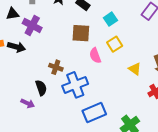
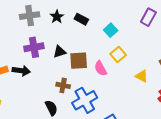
black triangle: (13, 14) -> (60, 52), moved
purple cross: (32, 25) -> (34, 47), turned -30
brown square: (81, 33) -> (79, 61), moved

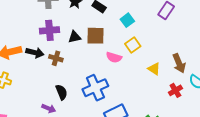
brown square: (79, 61) -> (96, 36), moved
pink semicircle: (101, 68) -> (114, 57), turned -49
brown cross: (63, 85) -> (56, 58), moved

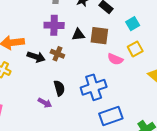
black arrow: (35, 53) -> (36, 57), moved

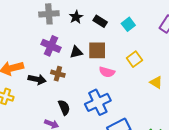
cyan square: (133, 24) -> (128, 24), moved
purple cross: (54, 25) -> (51, 46), turned 30
pink semicircle: (115, 59) -> (107, 72), moved

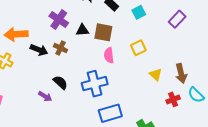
pink semicircle: (107, 72) -> (109, 55), turned 56
black semicircle: (64, 107) -> (60, 82), turned -35

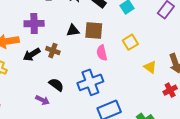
purple cross: (59, 19) -> (34, 24), moved, turned -30
black arrow: (39, 50) -> (32, 55), turned 132

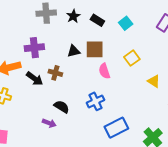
black arrow: (32, 55) -> (35, 79), turned -108
blue cross: (90, 82) -> (95, 101), size x0.7

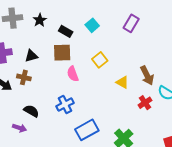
black rectangle: (97, 20) -> (66, 31), moved
black triangle: (74, 51) -> (31, 56), moved

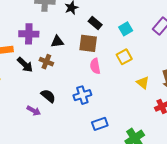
cyan square: (92, 25) -> (126, 29), moved
blue rectangle: (87, 130) -> (100, 124), size x0.7

